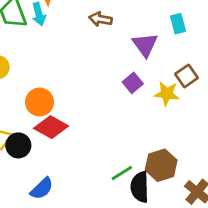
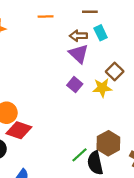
brown arrow: (100, 19) -> (78, 36), moved

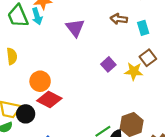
cyan rectangle: (101, 33) -> (143, 28), moved
purple triangle: (79, 54) -> (75, 28), moved

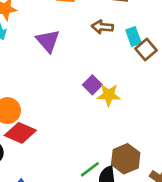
brown square: (148, 58) -> (146, 49), moved
yellow star: (134, 71) -> (109, 95), moved

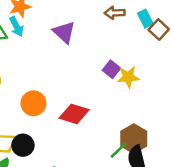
red diamond: (20, 133) -> (74, 114), moved
brown hexagon: (126, 159) -> (134, 139), moved

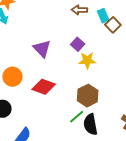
purple triangle: (64, 32) -> (42, 49), moved
purple square: (111, 69) -> (78, 44), moved
brown hexagon: (134, 139) -> (88, 96), moved

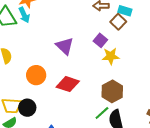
cyan rectangle: (103, 16) -> (125, 11), turned -48
brown square: (113, 25) -> (118, 22), moved

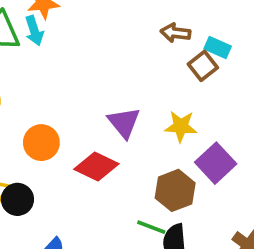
purple square: (100, 40) -> (216, 163), moved, size x1.5
purple triangle: (65, 46) -> (124, 123), moved
green line: (102, 113) -> (151, 227), turned 56

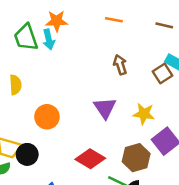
brown arrow: (175, 33) -> (120, 65), moved, turned 60
red diamond: (96, 166) -> (90, 159), moved

